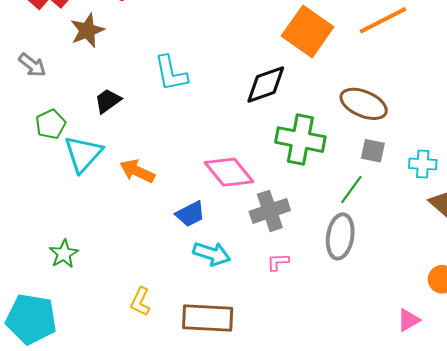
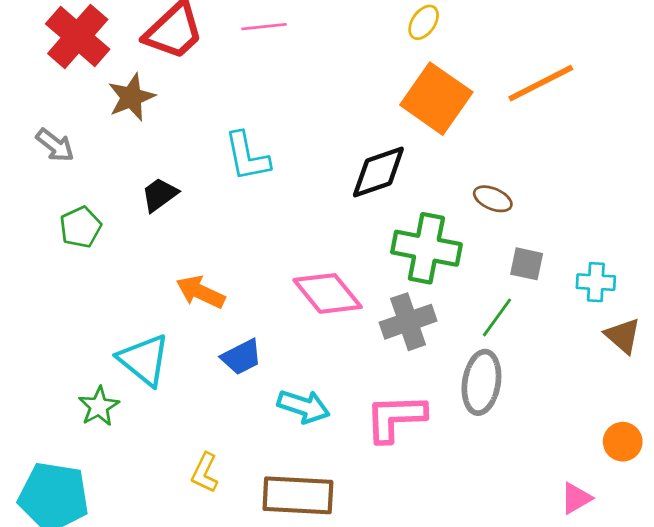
brown ellipse: (364, 104) -> (493, 199), moved, size x0.6
cyan triangle: (83, 154) -> (144, 360), moved, turned -33
gray cross: (270, 211) -> (408, 322), moved
blue trapezoid: (190, 214) -> (241, 357), moved
pink L-shape: (278, 262) -> (395, 418), size x2.0

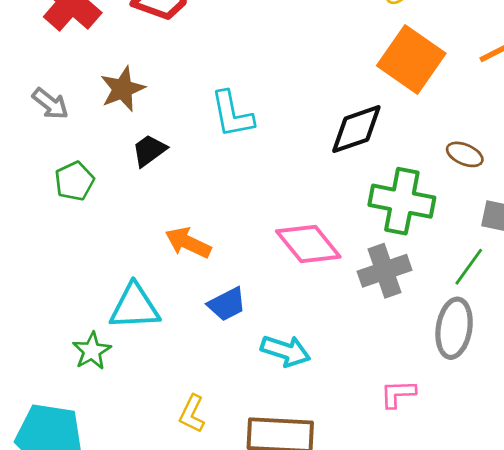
brown star: (131, 97) -> (123, 89), moved
cyan triangle: (144, 360) -> (135, 307), turned -42
pink L-shape: (395, 418) -> (398, 394), moved, size x0.6

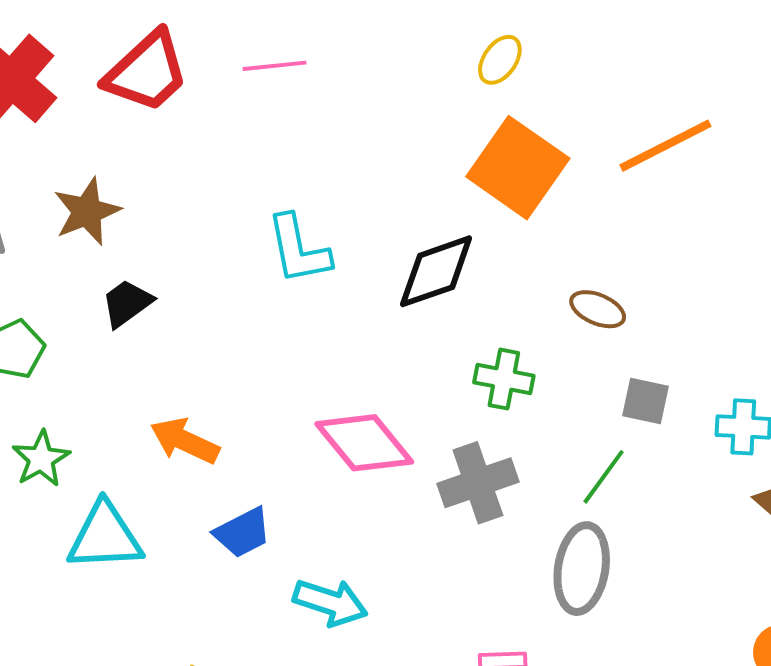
cyan L-shape: (232, 114) -> (298, 249), moved
green cross: (402, 201) -> (504, 379), size x0.6
green star: (92, 351) -> (41, 459), moved

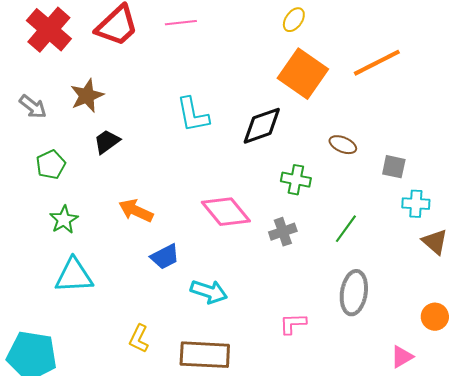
gray square: (646, 401) -> (394, 167), moved
gray cross: (478, 483) -> (283, 232), size x0.7
cyan triangle: (105, 537) -> (74, 276), moved
gray ellipse: (582, 569) -> (354, 293), moved

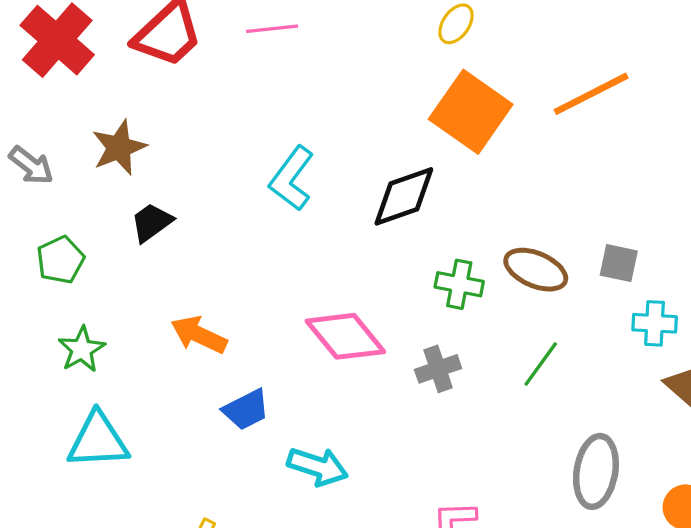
cyan L-shape: (193, 115) -> (292, 178), turned 48
brown ellipse: (343, 145) -> (536, 270), moved, size x1.4
gray ellipse: (354, 293) -> (596, 471), moved

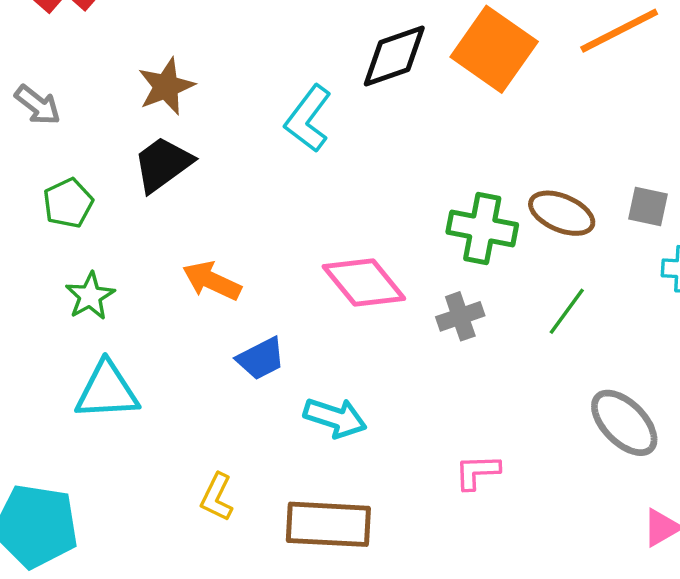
brown star: (119, 148) -> (166, 86), moved
black diamond: (404, 196) -> (394, 56), moved
black trapezoid: (152, 222) -> (163, 164), size x1.4
green cross: (459, 284) -> (482, 228), size x1.4
gray ellipse: (596, 471) -> (624, 423), turned -54

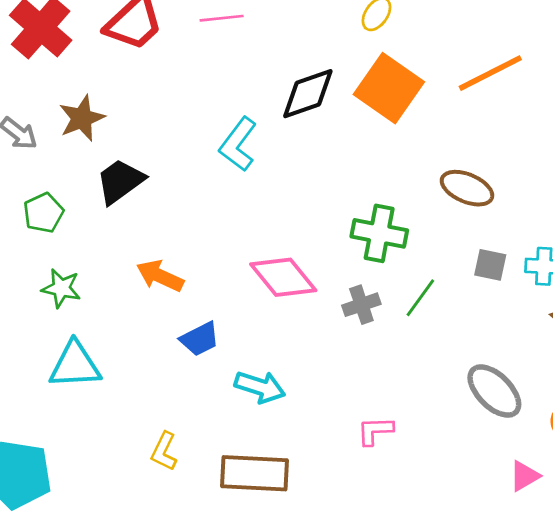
brown star: (166, 86) -> (82, 118), moved
gray square: (648, 206) -> (490, 265), moved
brown ellipse: (562, 213) -> (467, 188), moved
green star: (90, 296) -> (61, 288), turned -30
green line: (567, 311) -> (420, 298), moved

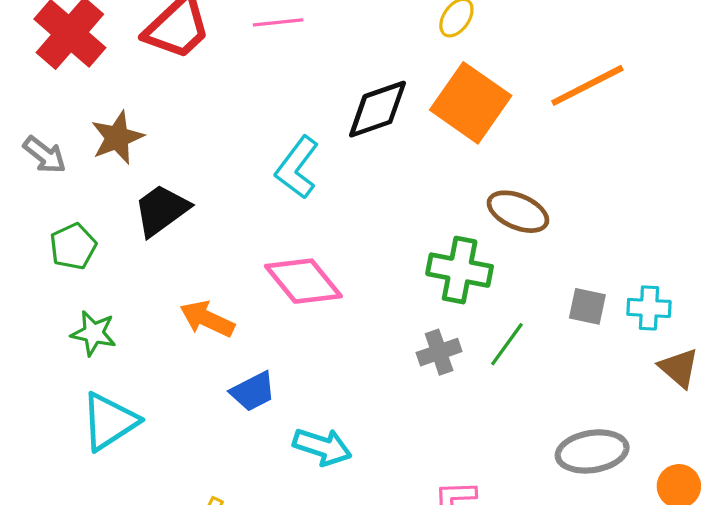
brown ellipse: (467, 188) -> (518, 212), moved
pink diamond: (283, 277) -> (303, 281), moved
cyan triangle: (75, 365) -> (109, 422), turned -30
gray ellipse: (494, 391) -> (592, 451), turned -54

